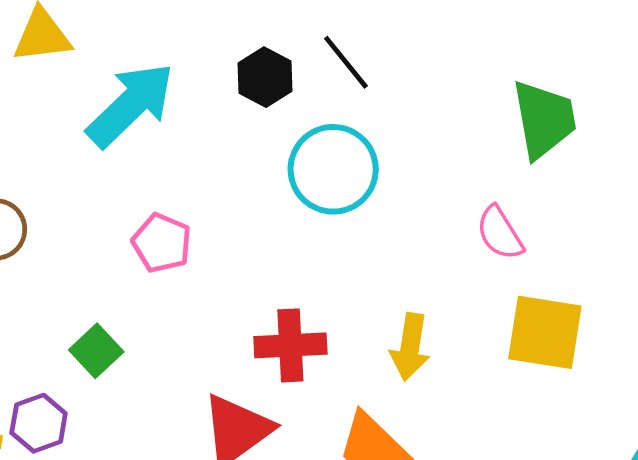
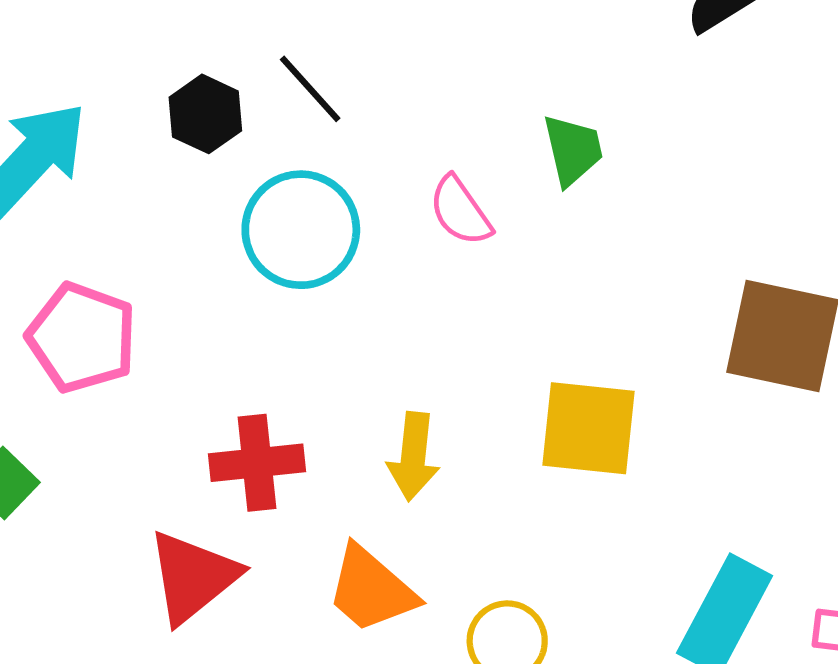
green trapezoid: (544, 119) -> (573, 150), size x0.7
pink semicircle: (500, 233) -> (460, 211), moved
pink pentagon: (162, 243) -> (82, 338), size x1.4

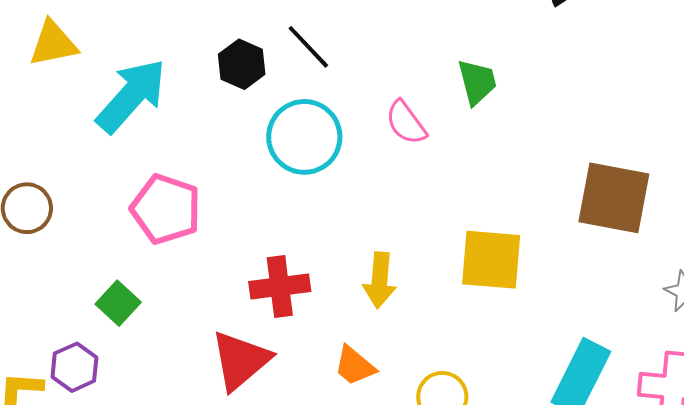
orange trapezoid: (371, 589) -> (355, 366), size x0.7

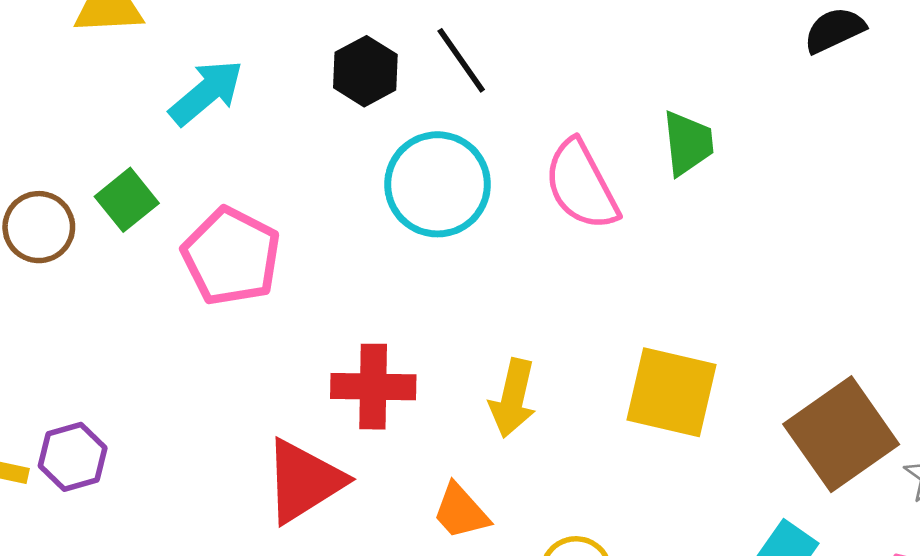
cyan arrow: (131, 96) -> (206, 93), size x0.7
pink semicircle: (406, 123) -> (581, 185), size x1.4
brown square: (614, 198) -> (841, 434), moved, turned 36
green square: (118, 303) -> (127, 200), moved

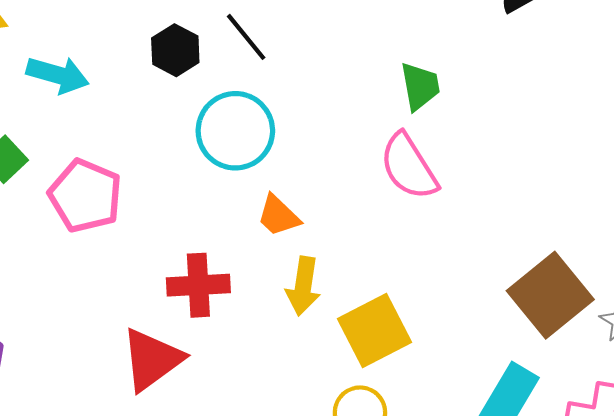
cyan arrow: (206, 93) -> (58, 75), turned 60
pink semicircle: (581, 185) -> (409, 167), moved
yellow square: (671, 392) -> (374, 330), moved, turned -36
orange trapezoid: (461, 512) -> (278, 216), moved

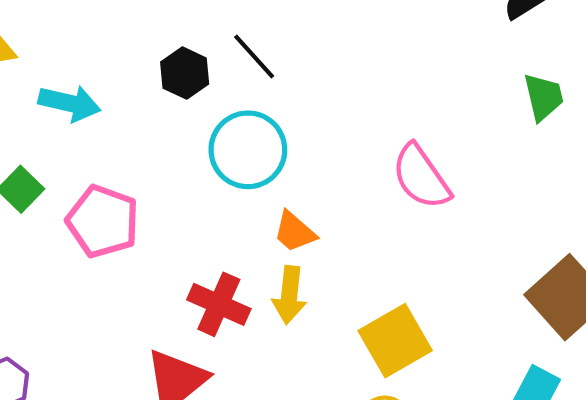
green trapezoid: (420, 86) -> (543, 97), moved
red cross: (198, 285) -> (219, 304), turned 30
yellow arrow: (303, 286) -> (289, 295), moved

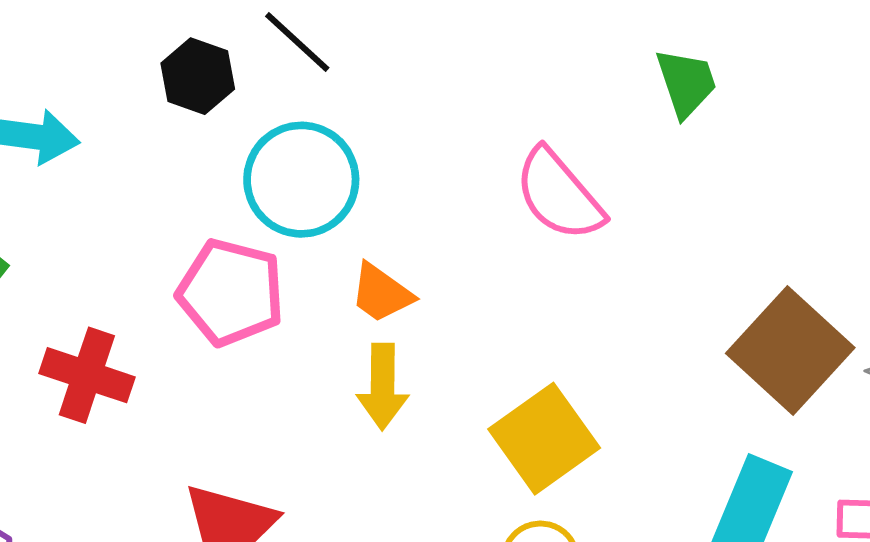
green trapezoid: (543, 97) -> (686, 83), moved
pink pentagon: (103, 221) -> (231, 292), moved
red cross: (219, 304) -> (87, 375), moved

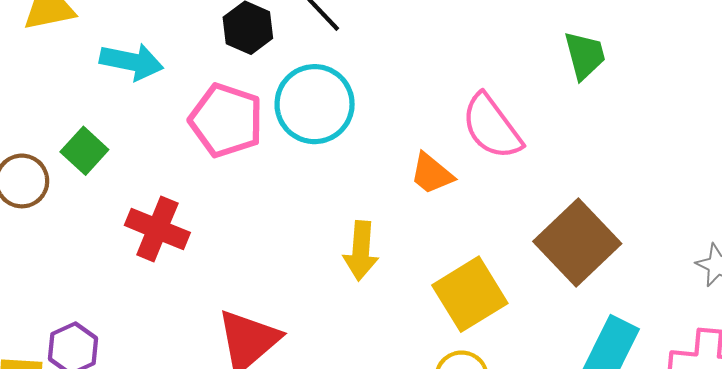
pink pentagon: (231, 292) -> (226, 120), moved
orange trapezoid: (381, 293) -> (432, 174), moved
brown square: (790, 350) -> (577, 243), moved

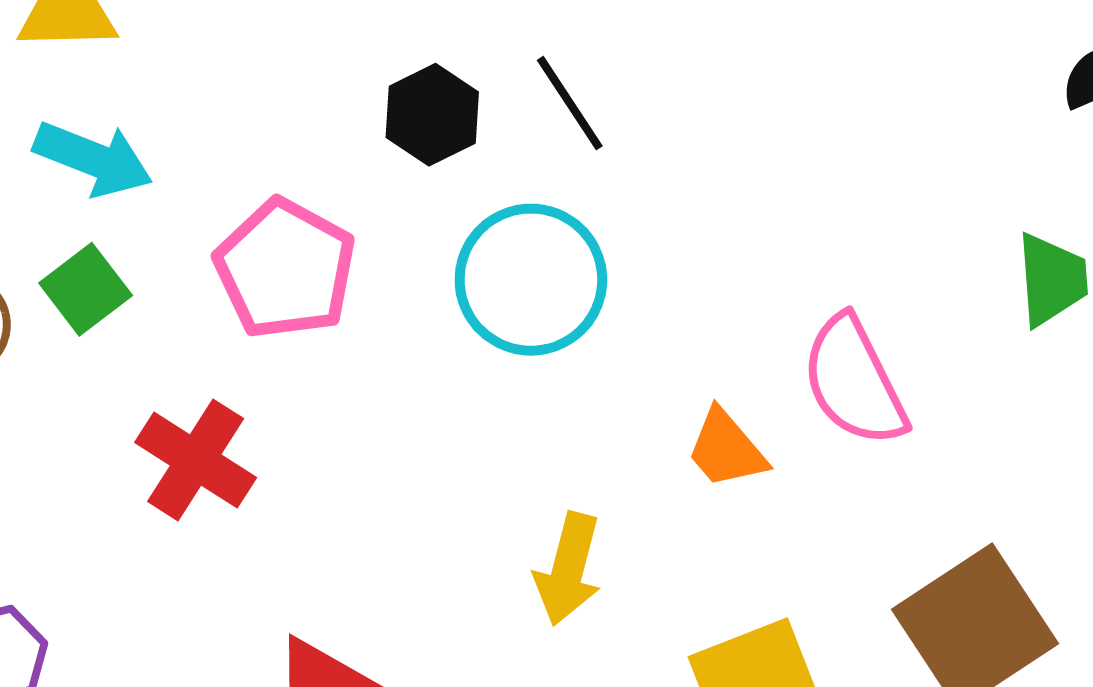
cyan arrow: (132, 62) -> (93, 159), moved
pink pentagon: (226, 120) -> (285, 269), moved

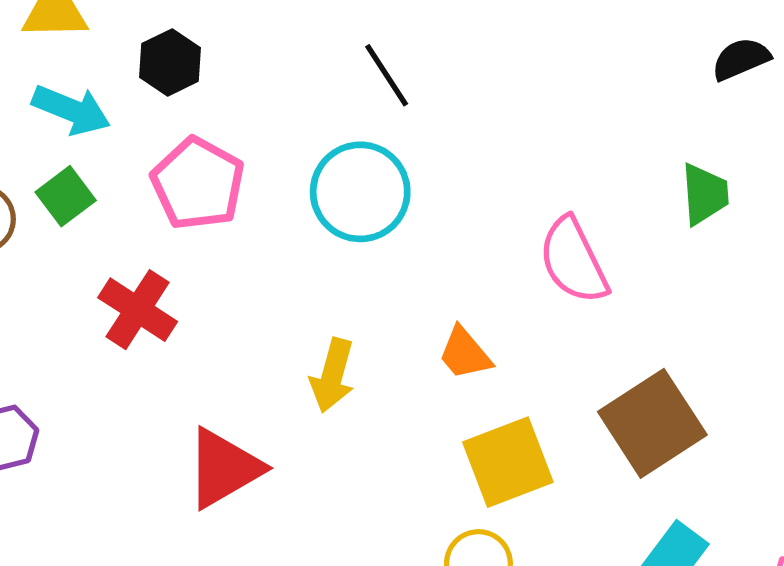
black hexagon: (432, 115) -> (170, 62), moved
orange trapezoid: (726, 449) -> (465, 353), moved
yellow arrow: (568, 569) -> (332, 375), moved

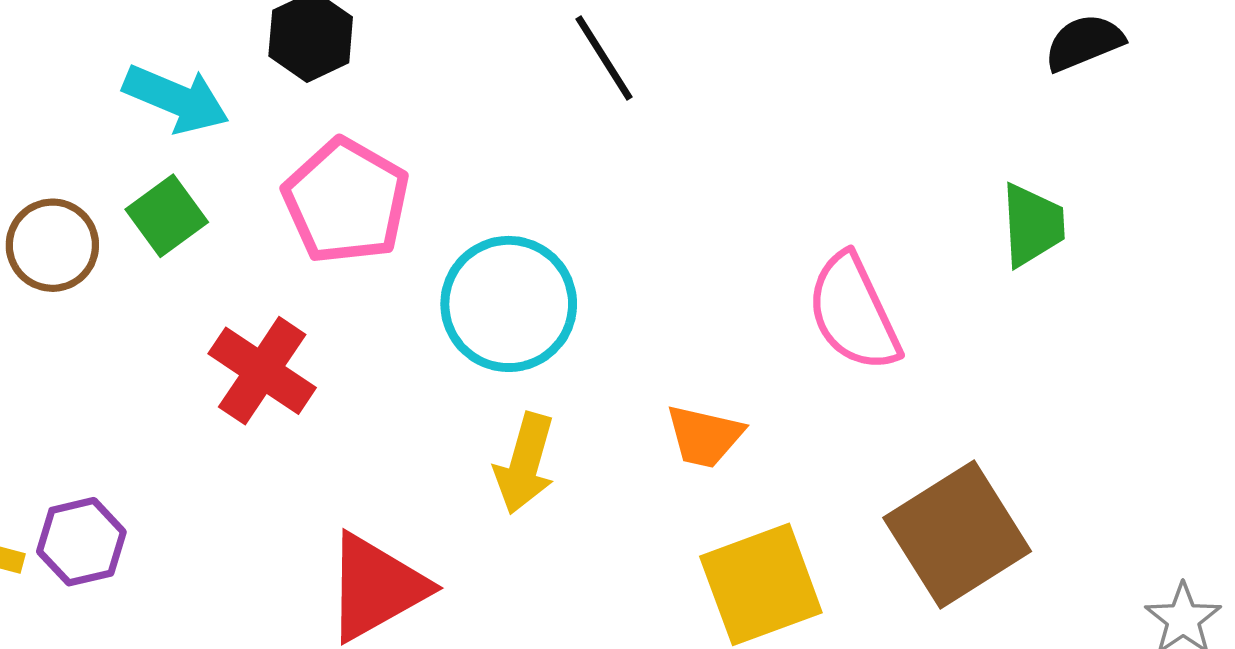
cyan circle: (360, 192) -> (509, 304), moved
orange trapezoid: (465, 353) -> (705, 436), turned -38

